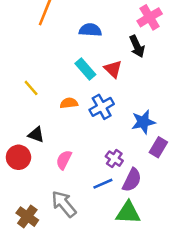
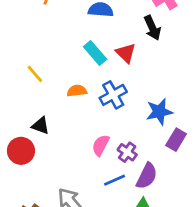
pink semicircle: (64, 160) -> (101, 145), moved

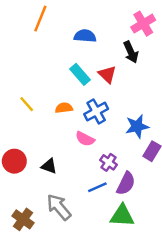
yellow line: (35, 74) -> (27, 104), moved
black triangle: (41, 126) -> (49, 166), moved
pink semicircle: (101, 145) -> (85, 139), moved, turned -90

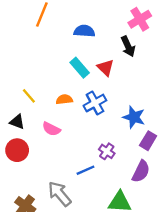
blue star: (137, 126) -> (134, 117), turned 30
pink semicircle: (85, 139) -> (51, 129), moved
black triangle: (49, 166) -> (17, 122), moved
purple semicircle: (126, 183) -> (141, 171), moved
blue line: (97, 187) -> (86, 170), moved

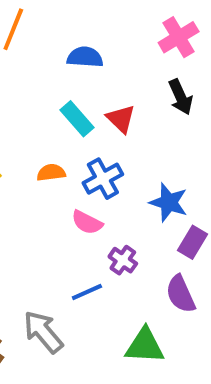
black arrow: (128, 46) -> (181, 97), moved
pink semicircle: (51, 129) -> (87, 222), moved
purple semicircle: (141, 171) -> (181, 294), turned 130

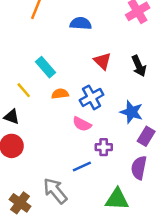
black arrow: (181, 97) -> (139, 66), moved
cyan rectangle: (77, 119) -> (46, 67), moved
purple cross: (123, 260) -> (104, 147), turned -35
purple semicircle: (181, 294) -> (139, 168), turned 35

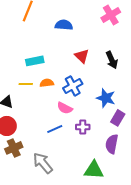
cyan rectangle: (46, 67) -> (35, 61), turned -60
yellow line: (24, 90) -> (26, 84), moved, turned -48
blue line: (82, 167) -> (55, 129), moved
brown cross: (20, 203) -> (14, 148), moved, turned 30

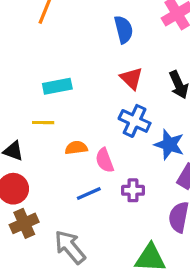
blue semicircle: (64, 25) -> (124, 30), moved, turned 72
orange semicircle: (47, 83) -> (76, 148), moved
blue cross: (73, 86) -> (135, 121), moved, turned -36
pink semicircle: (65, 108) -> (105, 160), turned 42

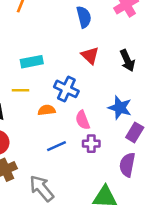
blue cross: (135, 121) -> (66, 89), moved
pink semicircle: (105, 160) -> (83, 120), moved

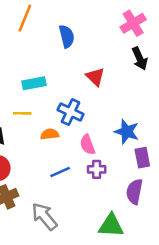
blue semicircle: (84, 17) -> (67, 36), moved
black arrow: (127, 60) -> (140, 59), moved
purple rectangle: (135, 132) -> (142, 158), turned -42

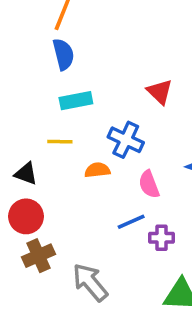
blue semicircle: (67, 36) -> (63, 54), moved
purple cross: (97, 169) -> (161, 238), moved
blue line: (60, 172) -> (131, 222), moved

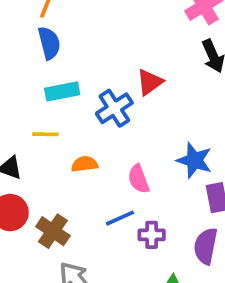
red triangle: (160, 92) -> (150, 82), turned 40
blue cross: (126, 140) -> (114, 108), moved, turned 32
brown cross: (39, 256) -> (53, 231), moved, turned -32

